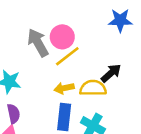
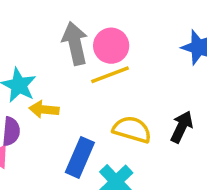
black arrow: (111, 73) -> (182, 127), moved, turned -40
yellow arrow: (64, 88) -> (44, 109), moved

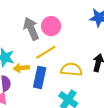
yellow line: (110, 75) -> (46, 52), moved
blue rectangle: (80, 157) -> (40, 77), moved

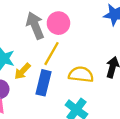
yellow line: (46, 52) -> (52, 54), turned -30
yellow arrow: (21, 68) -> (22, 71), turned -42

